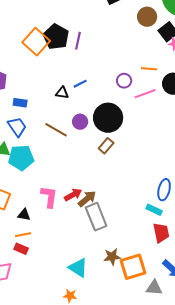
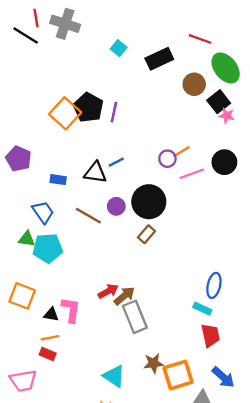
orange line: (149, 69) -> (181, 152), moved, turned -35
black triangle: (62, 93) -> (95, 173), size x1.5
blue rectangle: (20, 103) -> (58, 180), moved
pink L-shape: (49, 197) -> (71, 310), moved

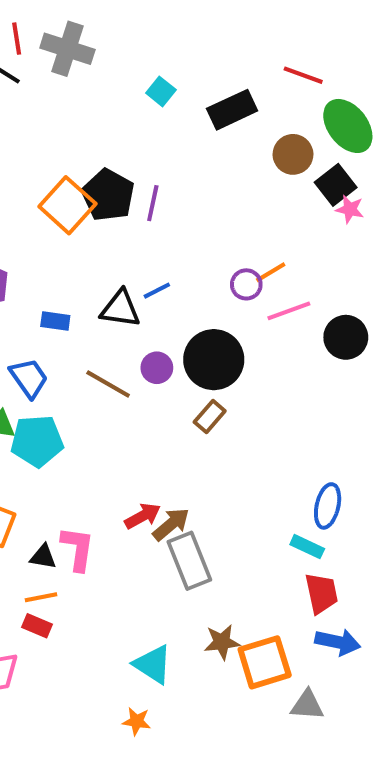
black circle: (224, 162) -> (346, 337), moved
blue arrow: (223, 377) -> (338, 642), moved, turned -30

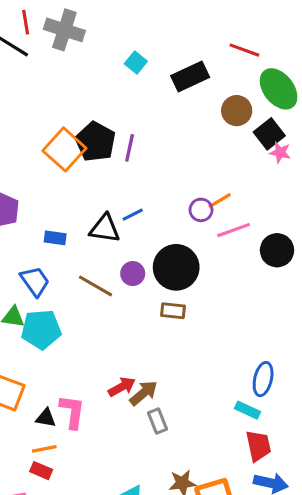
brown rectangle: (210, 417) -> (173, 311), turned 55
gray rectangle: (189, 561) -> (158, 421), size x0.6

